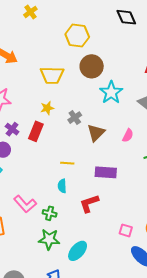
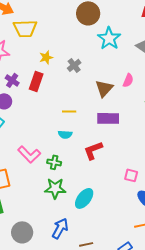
yellow trapezoid: (52, 75) -> (25, 28), moved
brown triangle: (96, 133) -> (104, 88), moved
cyan semicircle: (62, 186) -> (65, 134), turned -80

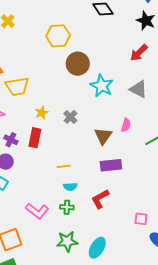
yellow line: (69, 111) -> (64, 166), moved
green cross: (54, 162) -> (67, 207), moved

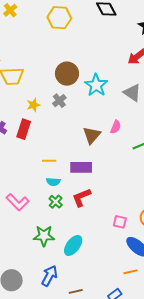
yellow hexagon: (58, 36) -> (59, 18), moved
brown circle: (78, 64) -> (67, 74), moved
gray cross: (70, 117) -> (59, 101), moved
purple rectangle: (111, 165) -> (81, 167), moved
green cross: (67, 207) -> (56, 202), moved, turned 32

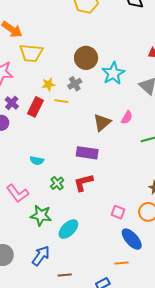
yellow line: (49, 161) -> (61, 101), moved
cyan semicircle: (53, 182) -> (37, 161), moved
pink L-shape: (18, 202) -> (17, 193), moved

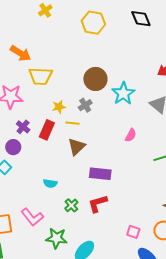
pink semicircle: (127, 117) -> (131, 135), moved
brown triangle: (102, 122) -> (77, 147), moved

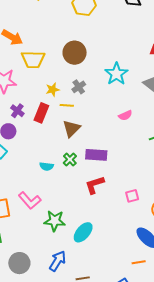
brown circle: (95, 79) -> (75, 53), moved
pink semicircle: (131, 135) -> (125, 115), turned 40
green cross: (71, 205) -> (70, 160), moved
pink square: (133, 232) -> (132, 196), moved, turned -32

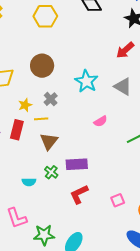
pink L-shape: (30, 200) -> (17, 218), turned 30

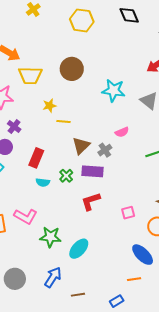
cyan star: (86, 81) -> (114, 90), turned -30
gray cross: (51, 99) -> (105, 150), moved
red rectangle: (17, 130) -> (36, 158), moved
brown triangle: (49, 141) -> (81, 146), moved
pink L-shape: (17, 218) -> (26, 216), turned -50

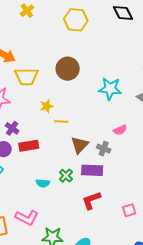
gray cross: (105, 150) -> (104, 149), turned -32
red rectangle: (36, 158) -> (29, 146), moved, turned 60

